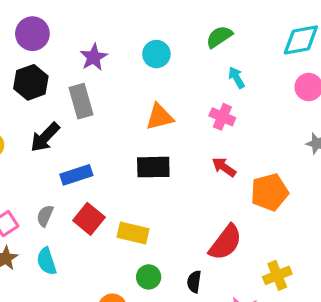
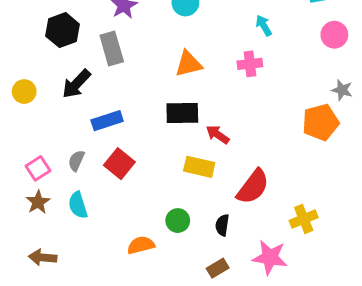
pink cross: (222, 117) -> (250, 64), turned -30
red arrow: (224, 167) -> (218, 135), moved
orange pentagon: (269, 192) -> (321, 122), moved
yellow rectangle: (133, 233) -> (199, 167), moved

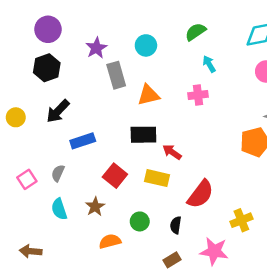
gray rectangle: (112, 49) -> (116, 75), moved
red square: (119, 164) -> (115, 176), moved
brown star: (38, 202) -> (95, 207), moved

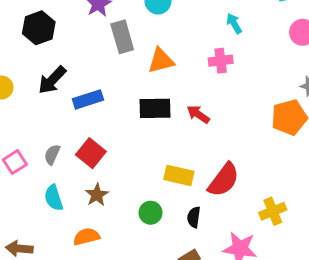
blue rectangle: (83, 141) -> (88, 99), moved
red arrow: (172, 152) -> (198, 114), moved
red square: (115, 176) -> (91, 153), moved
yellow rectangle: (157, 178) -> (179, 175), moved
orange semicircle: (110, 241) -> (86, 237), moved

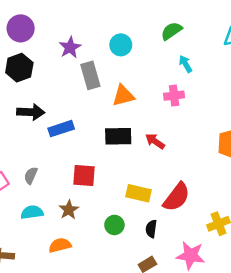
black arrow: (52, 80) -> (31, 112), turned -132
red square: (91, 153) -> (84, 176), moved, turned -35
cyan semicircle: (54, 198) -> (32, 212), turned 100

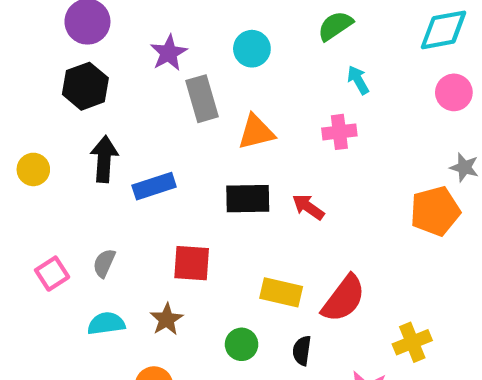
black arrow: (31, 112) -> (104, 159), turned -88

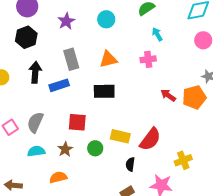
gray rectangle: (202, 99) -> (71, 59), moved
red arrow: (308, 207) -> (168, 95), moved
gray semicircle: (104, 263) -> (35, 122), size x1.5
green circle: (242, 344) -> (95, 148), moved

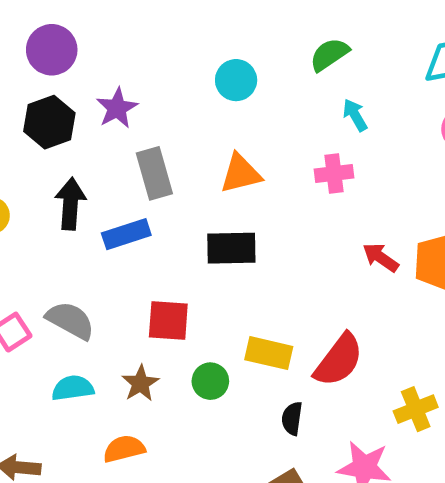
purple star: (66, 21) -> (117, 108), moved
gray semicircle: (35, 122) -> (70, 320), turned 95

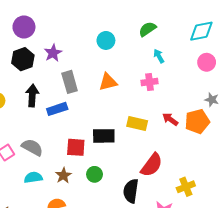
black rectangle: (231, 248) -> (104, 136), moved
yellow rectangle: (269, 353) -> (137, 123), moved
black semicircle: (292, 418) -> (131, 191), size x1.6

